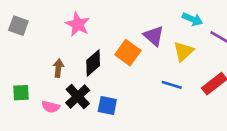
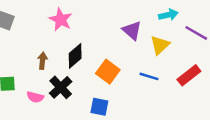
cyan arrow: (192, 19) -> (168, 15), turned -36
orange square: (128, 53) -> (108, 72), moved
blue square: (107, 106) -> (99, 107), moved

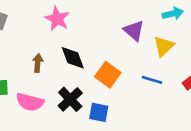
black diamond: (75, 56) -> (73, 58), turned -70
black cross: (61, 87) -> (70, 99), moved
pink semicircle: (35, 97) -> (30, 102), size x1.5

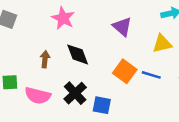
purple triangle: (134, 30) -> (122, 27), moved
yellow triangle: (164, 46) -> (162, 44), turned 30
orange square: (108, 75) -> (125, 71), moved

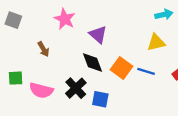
purple triangle: (122, 27) -> (98, 35), moved
black diamond: (78, 54) -> (93, 62), moved
brown arrow: (45, 59) -> (43, 49), moved, turned 144

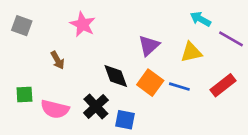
cyan arrow: (164, 15) -> (200, 19), turned -138
purple triangle: (98, 35) -> (149, 46), moved, turned 36

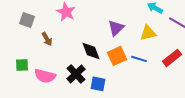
gray square: (22, 26) -> (27, 20), moved
orange square: (150, 83) -> (117, 56), turned 30

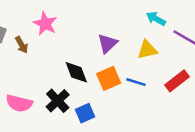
brown arrow: (47, 39) -> (22, 45), moved
blue square: (98, 84) -> (85, 113), turned -35

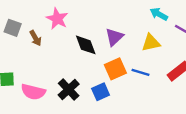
black diamond: (76, 72) -> (86, 45), moved
blue square: (85, 113) -> (101, 92), moved

